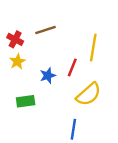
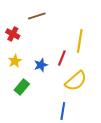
brown line: (45, 30) -> (37, 16), moved
yellow star: (17, 62) -> (15, 61), moved
green rectangle: (26, 101) -> (22, 87), turned -42

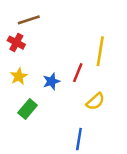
brown line: (37, 16) -> (29, 20), moved
yellow semicircle: (76, 81) -> (95, 101), size x0.7

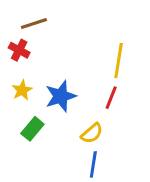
red line: (78, 73) -> (111, 98), moved
blue star: (51, 81) -> (61, 96), size x1.5
yellow semicircle: (95, 101) -> (92, 133), moved

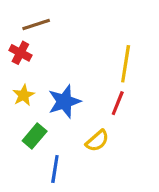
blue line: (93, 164) -> (55, 169), moved

